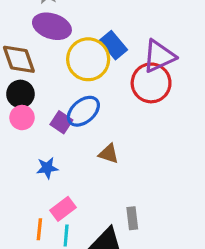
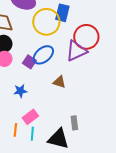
blue rectangle: (113, 45) -> (62, 13), turned 54
purple triangle: (159, 56) -> (76, 51), moved

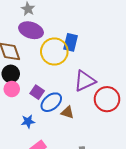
red circle: (86, 37) -> (107, 99), moved
blue ellipse: (43, 55) -> (51, 102), moved

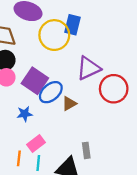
purple square: (37, 92) -> (35, 81), size x1.6
brown triangle: (67, 112) -> (69, 104), turned -48

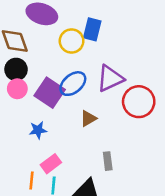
yellow circle: (54, 35) -> (72, 41), size x0.7
blue ellipse: (51, 92) -> (73, 84), moved
gray rectangle: (86, 150) -> (108, 161), moved

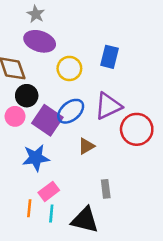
blue rectangle: (92, 29) -> (110, 57), moved
black circle: (16, 69) -> (27, 96), moved
blue star: (38, 130) -> (36, 158), size x1.5

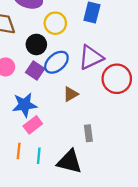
black circle: (27, 96) -> (36, 44), moved
purple square: (47, 120) -> (35, 70), size x0.7
pink rectangle: (49, 191) -> (33, 125), moved

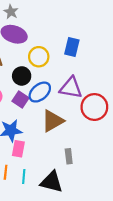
purple triangle: (91, 57) -> (71, 88), turned 35
brown triangle: (71, 94) -> (53, 121), size x1.6
pink rectangle: (33, 125) -> (18, 149), turned -42

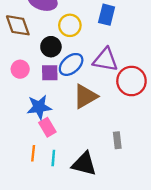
purple square: (21, 100) -> (50, 73), turned -35
pink rectangle: (18, 149) -> (47, 127), turned -42
gray rectangle: (69, 156) -> (117, 140), moved

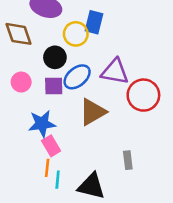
blue rectangle: (107, 15) -> (94, 22), moved
orange line: (33, 153) -> (47, 168), moved

